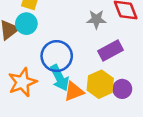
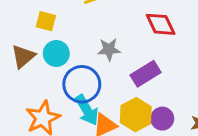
gray star: (96, 19) -> (109, 49), moved
cyan circle: (26, 24) -> (56, 53), moved

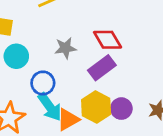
red diamond: (161, 24) -> (108, 40), moved
blue circle: (82, 84) -> (43, 83), size x0.7

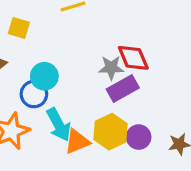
gray star: (65, 48) -> (111, 68), moved
cyan circle: (16, 56) -> (44, 76), moved
blue circle: (43, 83) -> (34, 94), moved

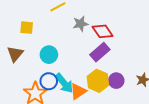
gray star: (111, 68) -> (81, 24), moved
blue circle: (34, 94) -> (49, 81), moved

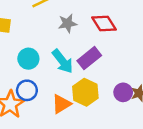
red diamond: (103, 31) -> (104, 24), moved
purple circle: (116, 81) -> (123, 92), moved
cyan arrow: (64, 83) -> (63, 61), moved

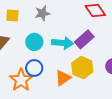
gray star: (68, 23) -> (42, 13), moved
cyan arrow: (63, 61) -> (62, 43), turned -45

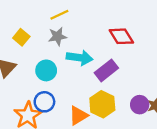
yellow square: (12, 15) -> (21, 37), turned 32
cyan arrow: (62, 43) -> (80, 58), moved

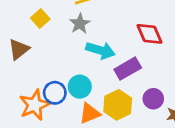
gray star: (57, 36) -> (80, 24), turned -30
cyan circle: (46, 70) -> (80, 87), moved
purple circle: (140, 105) -> (153, 99), moved

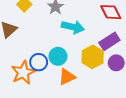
purple rectangle: (128, 69) -> (109, 41), moved
yellow hexagon: (118, 105) -> (93, 57), moved

